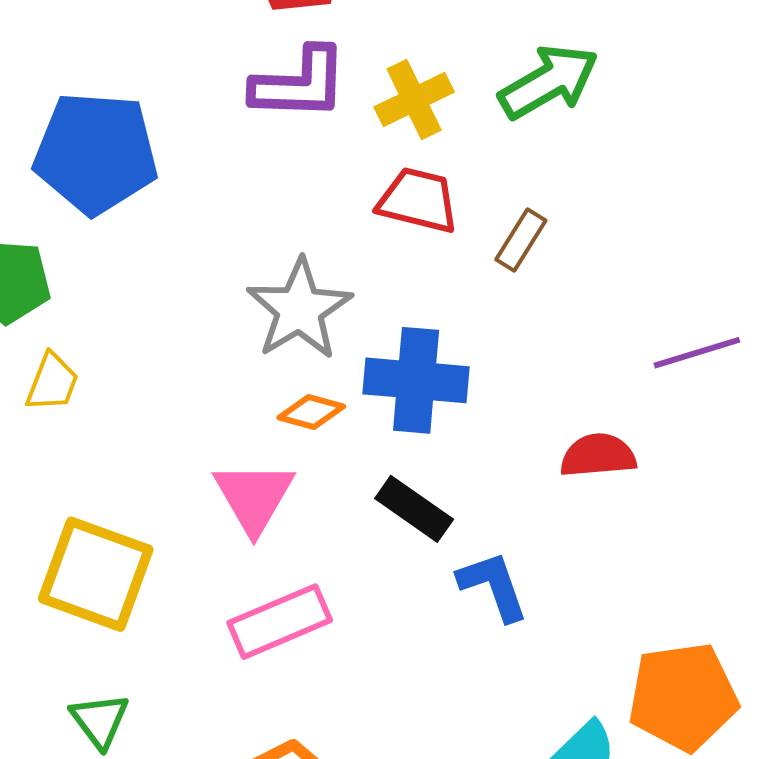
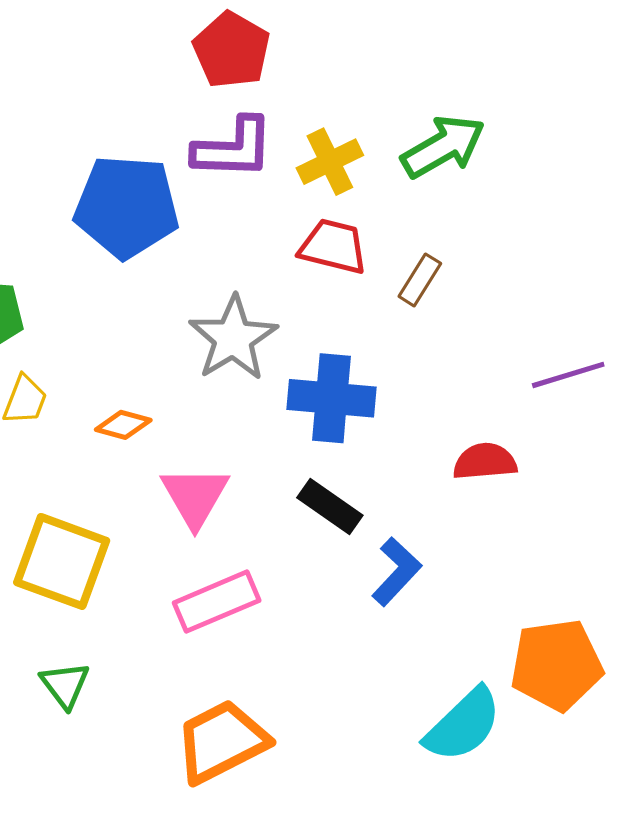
blue pentagon: (96, 153) -> (127, 207), moved
orange diamond: (311, 412) -> (123, 425), moved
blue L-shape: (493, 586) -> (397, 572), turned 62

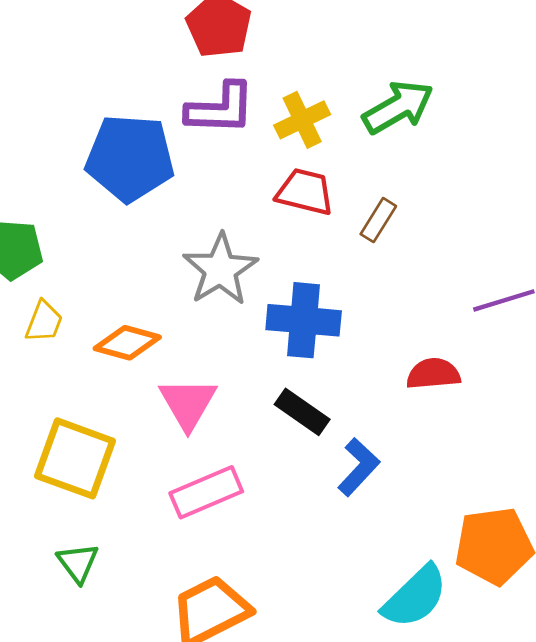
orange diamond: (123, 425) -> (127, 343), size x1.4

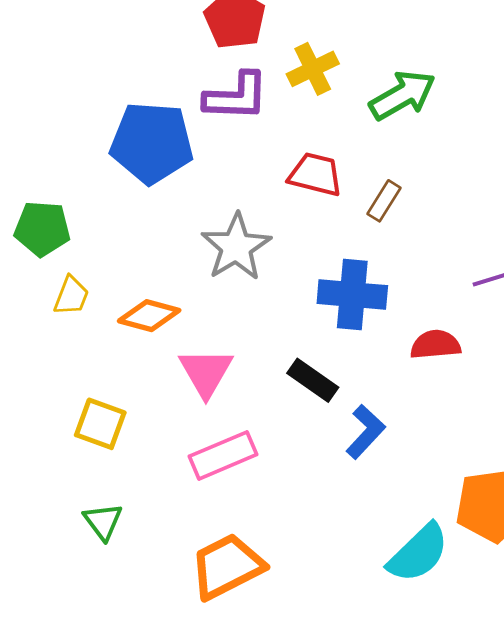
yellow cross: (302, 120) -> (313, 69), moved
blue cross: (304, 320) -> (352, 295), moved
yellow square: (75, 458) -> (100, 424), size x0.7

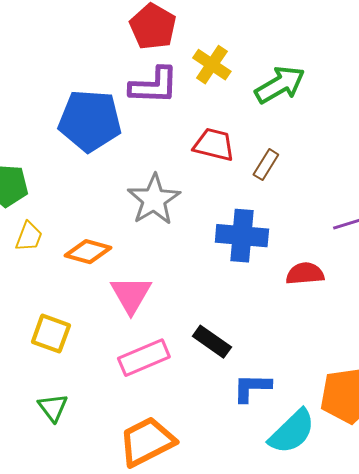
yellow cross: (313, 69) -> (212, 65), turned -30
black rectangle: (313, 380) -> (212, 342), moved
blue L-shape: (366, 432) -> (252, 388), moved, turned -132

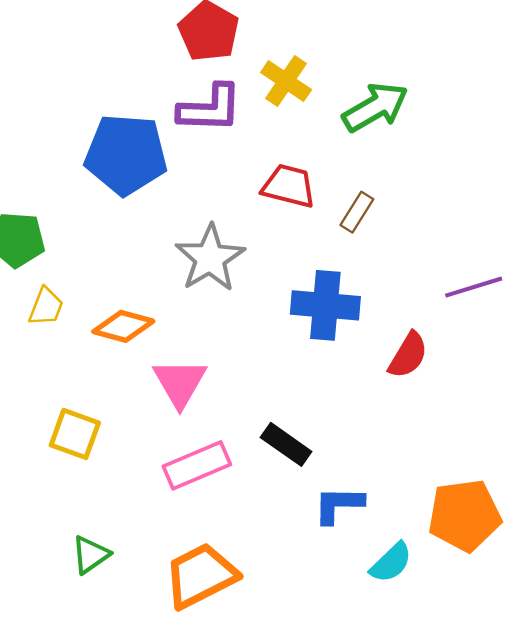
red semicircle: (305, 274) -> (408, 355), turned 126
green triangle: (53, 408) -> (91, 555), moved, turned 32
cyan semicircle: (292, 432) -> (391, 563), size x0.7

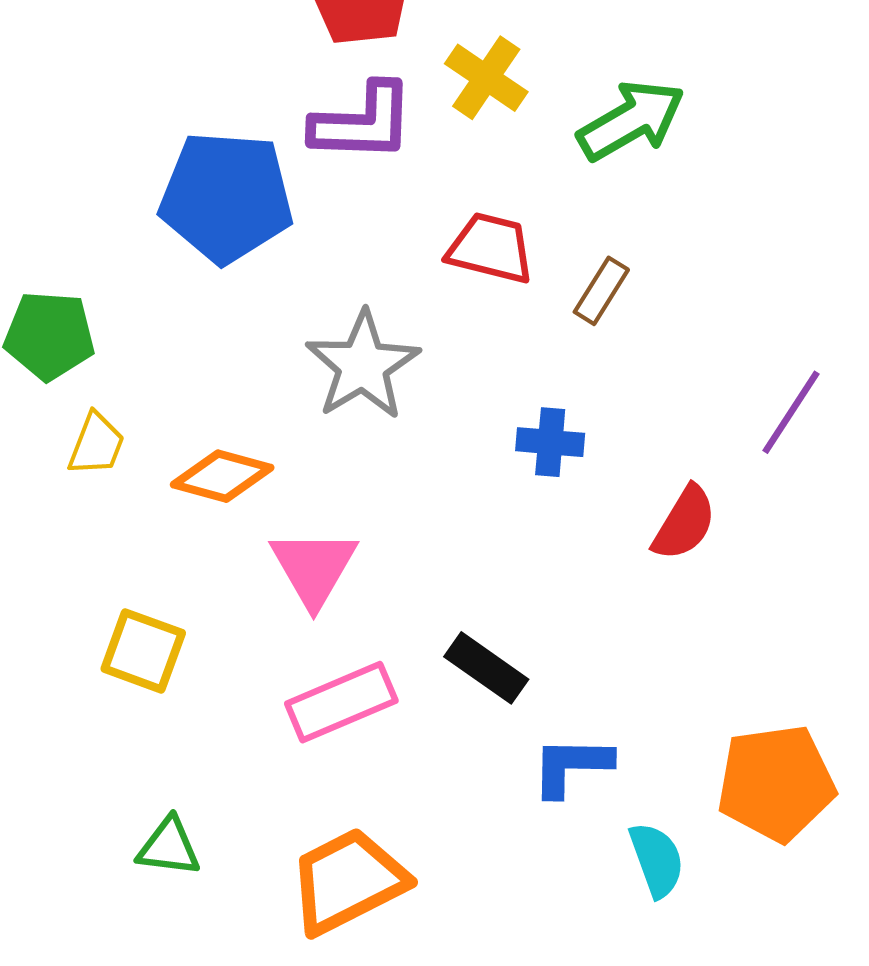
purple line: (474, 287) -> (791, 412), turned -40
blue cross: (325, 305) -> (550, 442), size x0.6
green triangle: (91, 555) -> (169, 847), turned 42
cyan semicircle: (391, 563) -> (657, 860), turned -66

